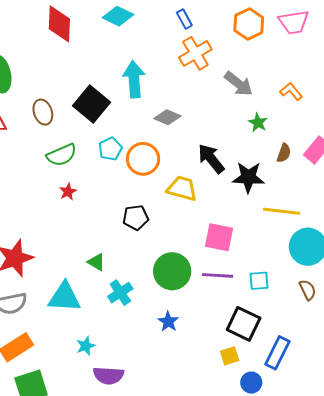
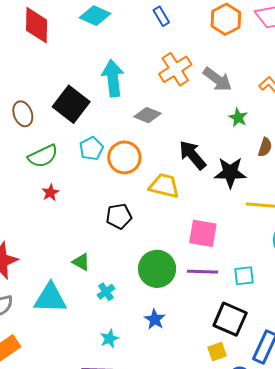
orange cross: (195, 53) -> (175, 69), moved
cyan cross: (120, 293) -> (106, 292), size x0.7
cyan star: (86, 346) -> (109, 339), moved

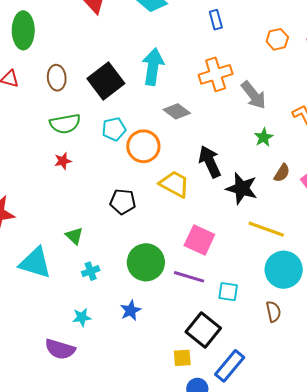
orange hexagon: (226, 19) -> (277, 39), size x0.7

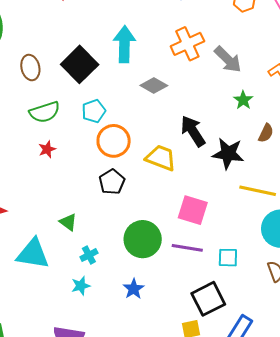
orange circle: (143, 146) -> (114, 141), moved
black pentagon: (123, 202) -> (112, 182), turned -30
cyan star: (82, 317) -> (81, 286), moved
black square: (203, 330) -> (208, 299), turned 32

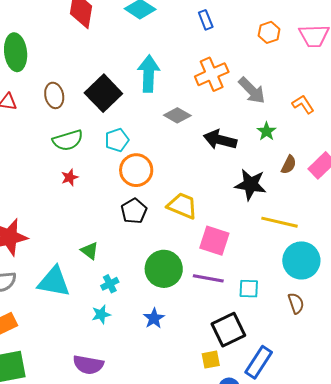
black arrow: (193, 131) -> (220, 140), moved, turned -44
yellow trapezoid: (161, 158) -> (182, 206), moved

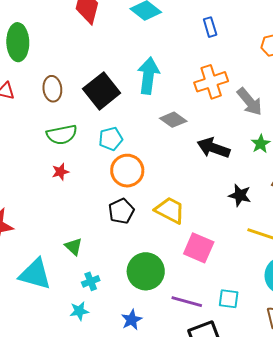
black star: (251, 185) -> (240, 195), size x0.7
purple line: (208, 278) -> (187, 302), moved

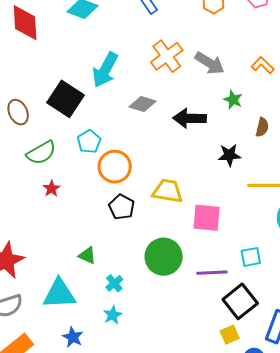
cyan arrow: (148, 76) -> (105, 70), turned -141
blue star: (131, 320) -> (73, 337), moved

